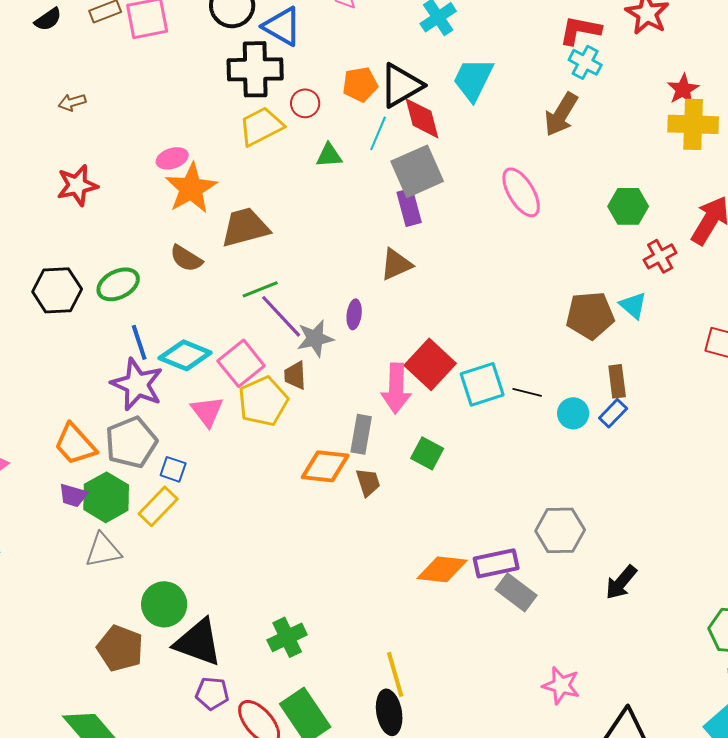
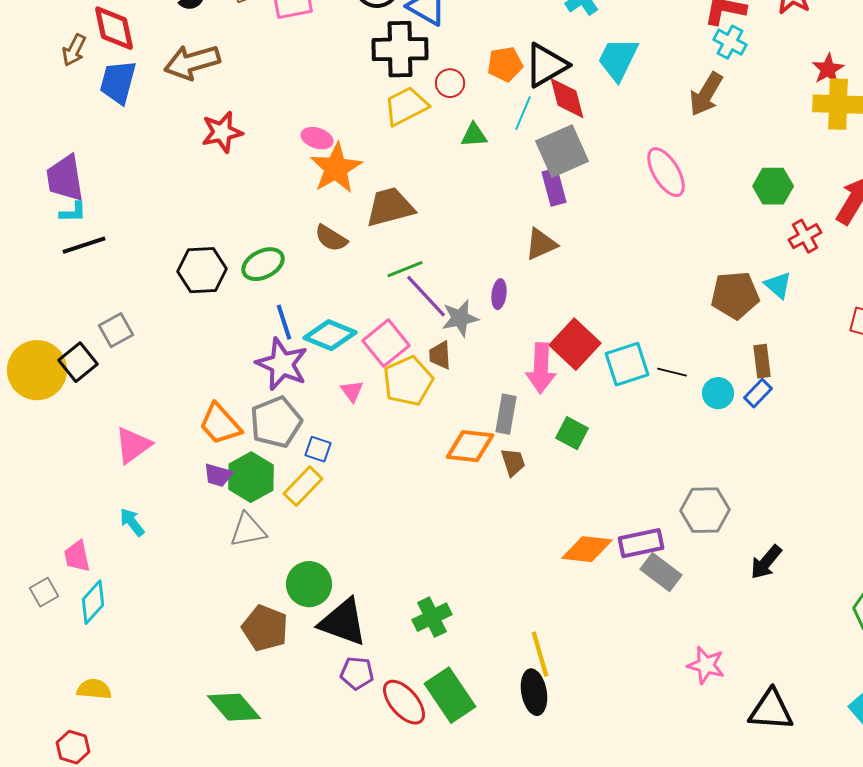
brown arrow: (72, 102) -> (192, 62), moved, size x2.0
pink ellipse: (172, 158) -> (317, 138), turned 36
red star: (77, 185) -> (222, 132), moved
pink triangle: (207, 411) -> (352, 391), size x0.7

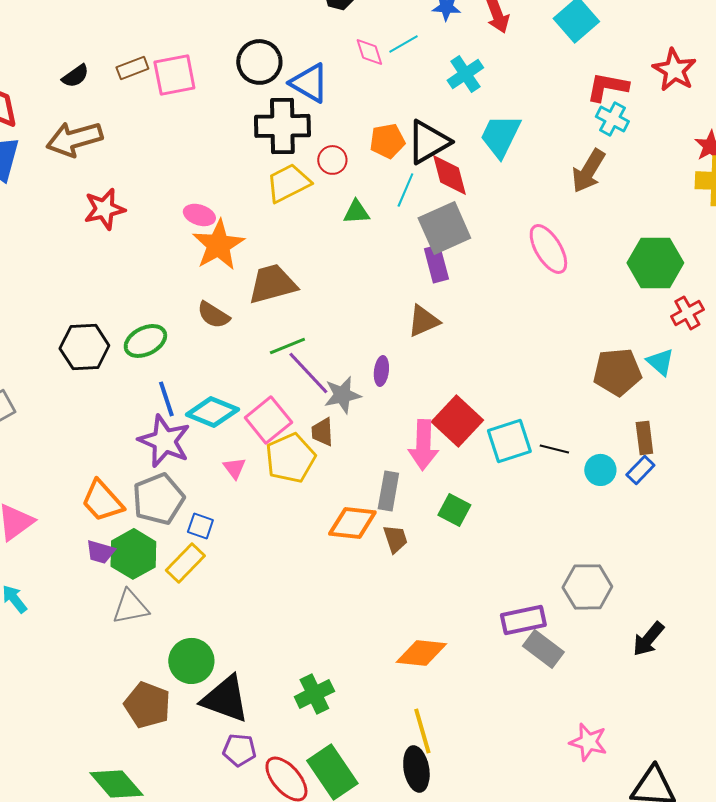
green hexagon: (773, 186) -> (655, 263), size x1.4
orange diamond: (587, 549) -> (421, 653), moved

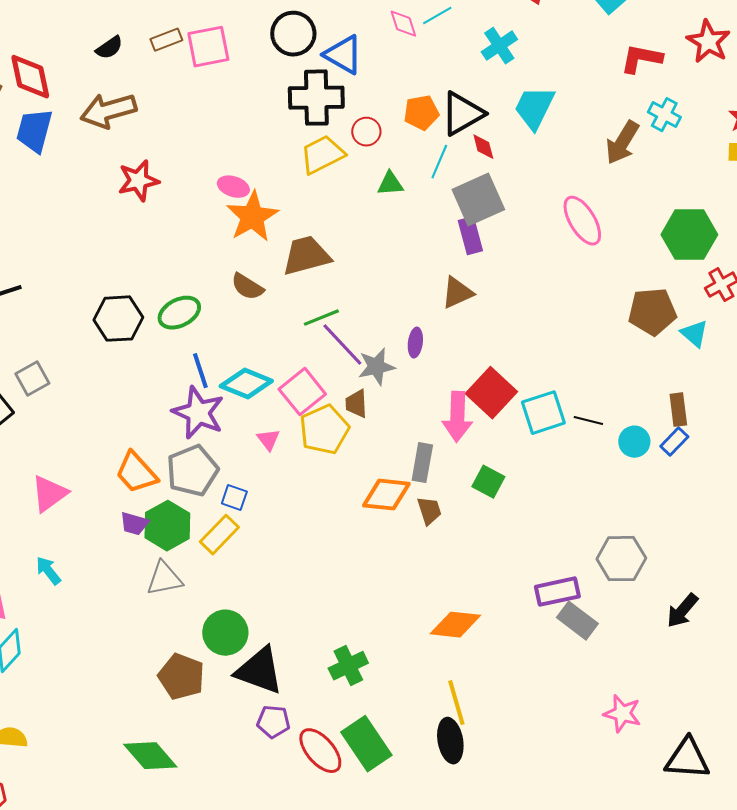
cyan cross: (612, 119) -> (664, 115), moved
red diamond: (449, 175) -> (483, 147), size x0.6
brown pentagon: (617, 372) -> (652, 312), moved

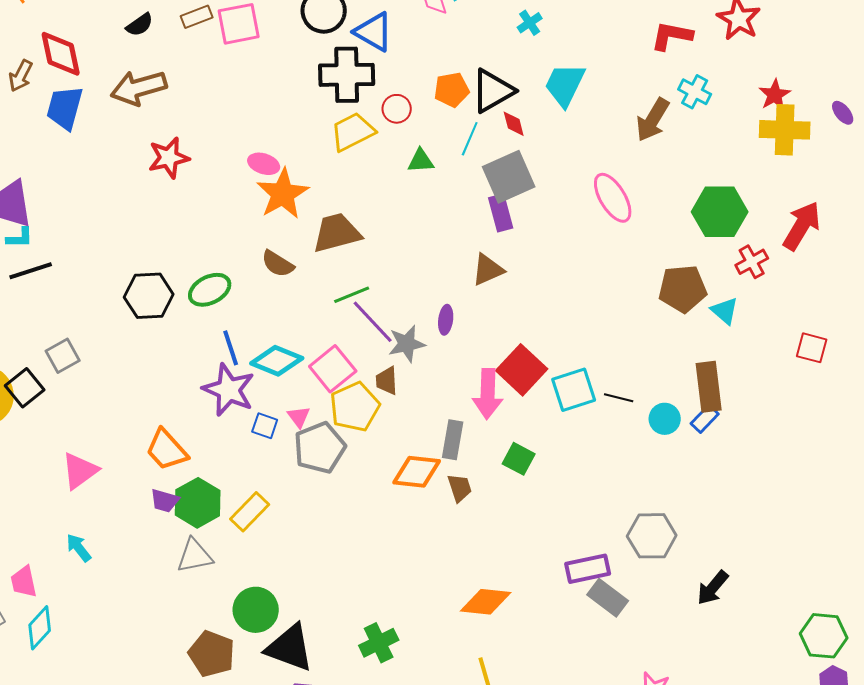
cyan cross: (499, 46) -> (530, 23), size x0.7
brown rectangle: (678, 410) -> (709, 387), size x1.5
gray pentagon: (192, 471) -> (320, 448), moved
blue square: (234, 498) -> (265, 426), moved

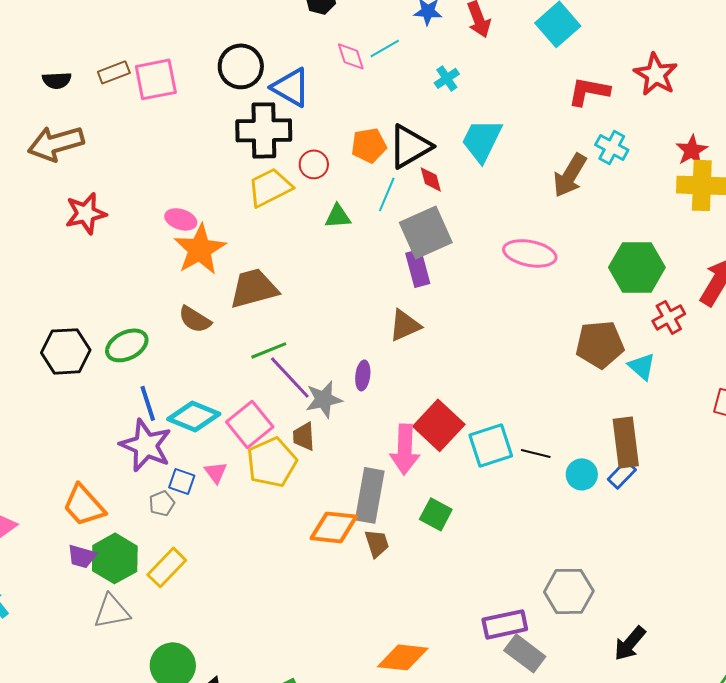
black semicircle: (140, 25) -> (57, 80), turned 32
pink ellipse: (613, 198) -> (530, 253), turned -48
gray rectangle: (453, 440) -> (370, 495), size x1.4
gray pentagon: (320, 448) -> (162, 503), moved, size x0.5

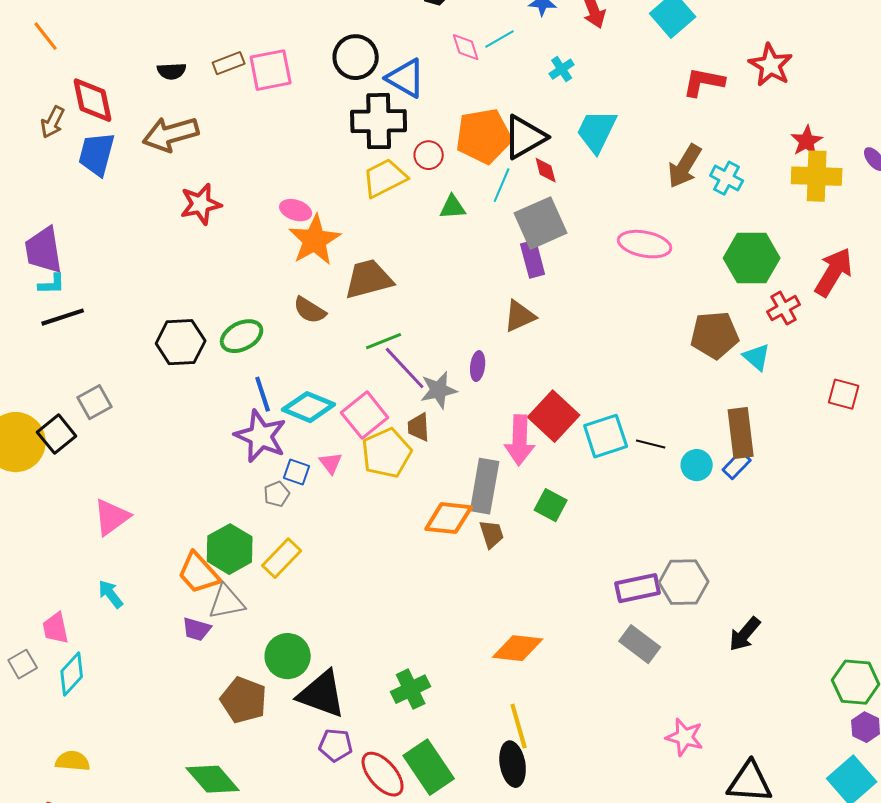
orange pentagon: (369, 145) -> (484, 136), size x1.6
cyan cross: (612, 147) -> (727, 178), moved
orange trapezoid: (84, 505) -> (199, 573), moved
purple trapezoid: (82, 556) -> (197, 629), moved
purple rectangle: (505, 624) -> (638, 588), moved

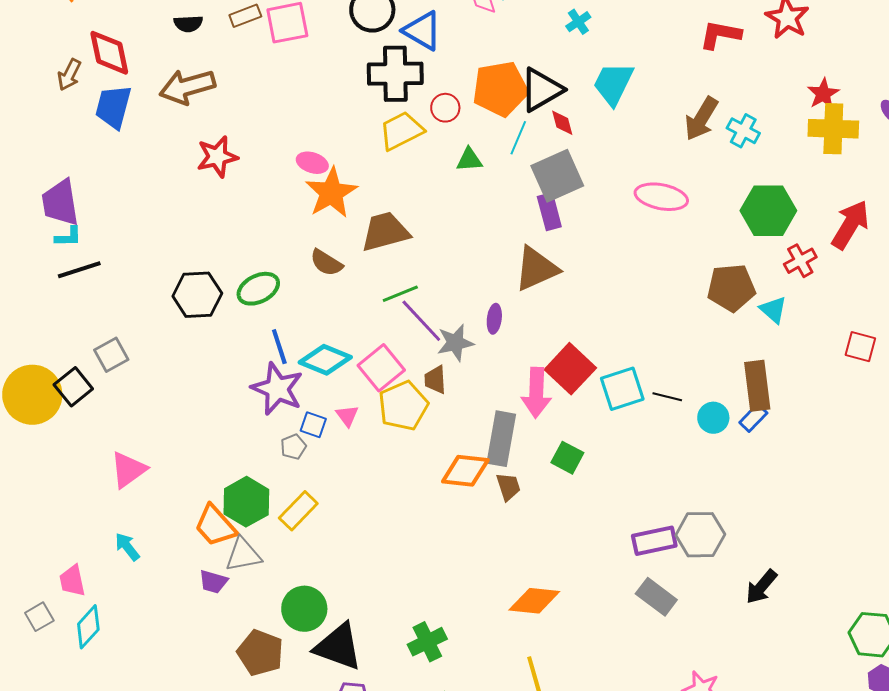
brown triangle: (520, 316) -> (536, 269), size x1.4

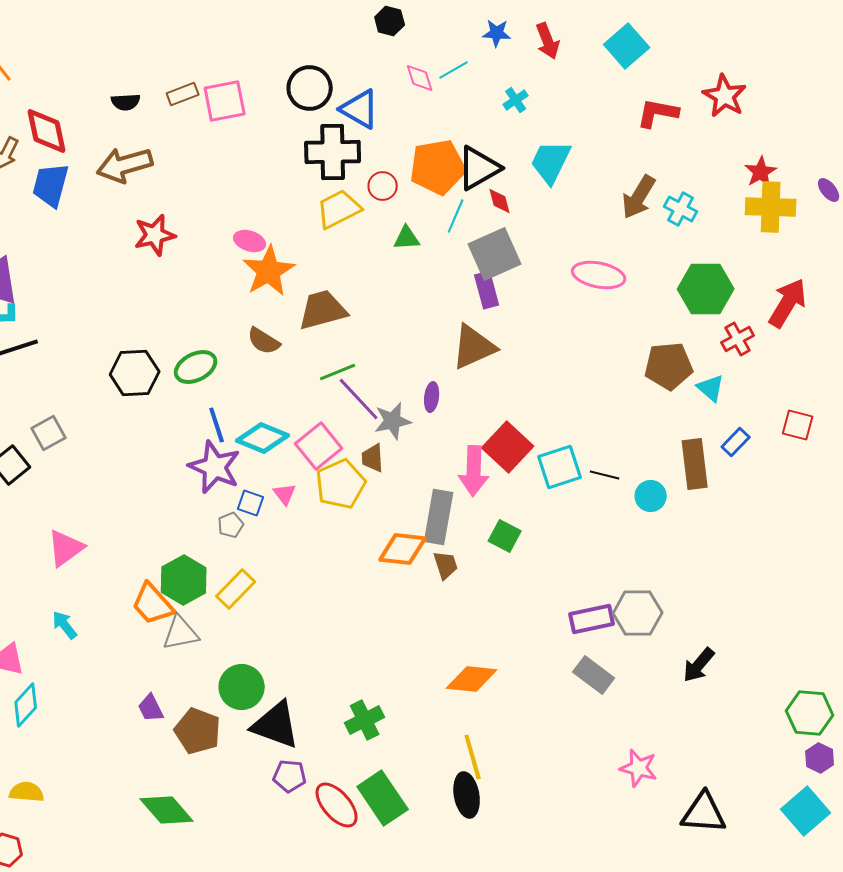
blue rectangle: (753, 418) -> (736, 442), moved
purple trapezoid: (213, 582) -> (151, 708), moved, turned 48

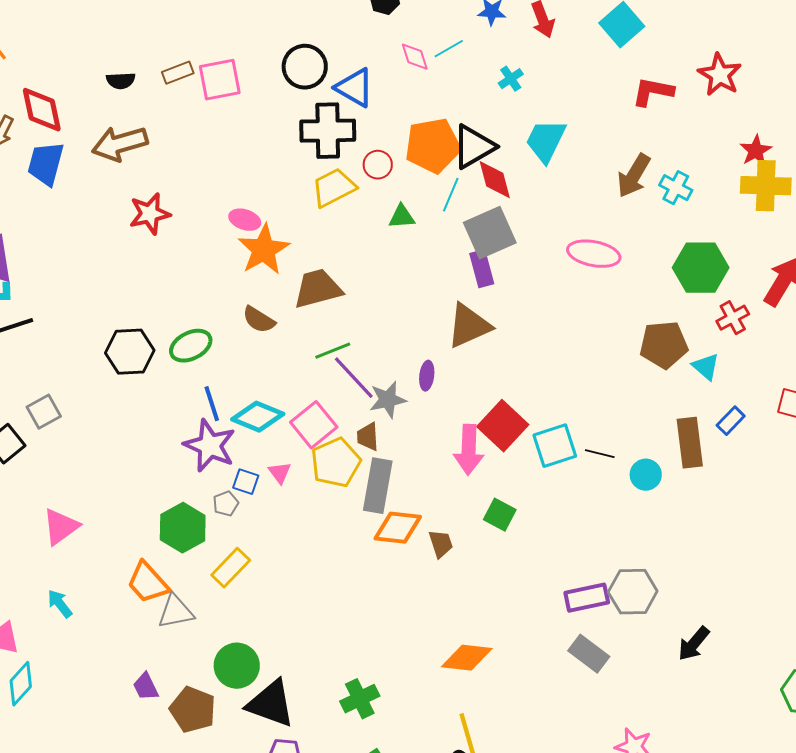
red diamond: (500, 201) -> (495, 180), size x1.5
gray rectangle: (439, 517) -> (378, 486), moved
green hexagon: (184, 580) -> (183, 528), moved

